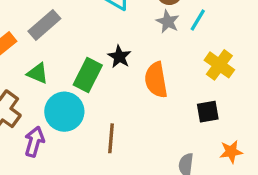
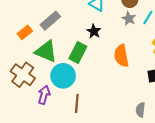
black star: (119, 57) -> (94, 31), moved
green triangle: (38, 73) -> (46, 51), size x1.6
brown line: (111, 138) -> (77, 103), moved

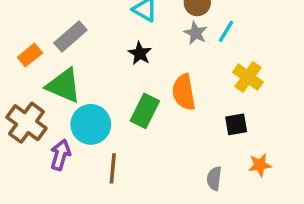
green rectangle: (78, 52) -> (145, 111), moved

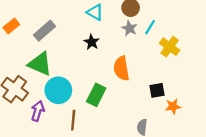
orange rectangle: (30, 55) -> (11, 26), moved
yellow cross: (248, 77) -> (170, 47), moved
green rectangle: (145, 111) -> (96, 95), moved
orange star: (260, 165) -> (173, 106), moved

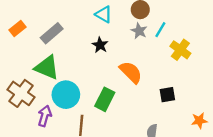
orange semicircle: (121, 68) -> (131, 72), turned 145
orange star: (173, 106) -> (199, 121), moved

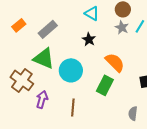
cyan circle: (66, 95) -> (71, 70), moved
green rectangle: (105, 99) -> (105, 85), moved

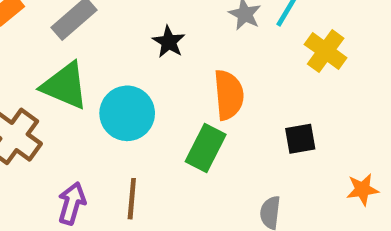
orange semicircle: (115, 62) -> (229, 95), turned 40
purple arrow: (42, 99) -> (72, 203), moved

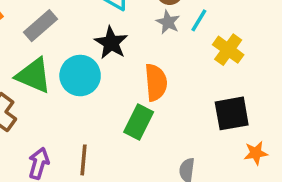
black star: (169, 42) -> (111, 43), size x1.4
cyan circle: (127, 113) -> (80, 76), moved
black square: (300, 139) -> (232, 113), moved, size x1.5

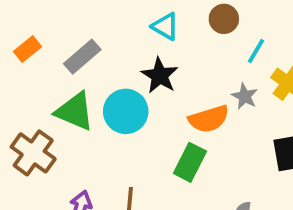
gray star: (168, 22) -> (245, 96), moved
orange semicircle: (156, 82) -> (209, 119), turned 78

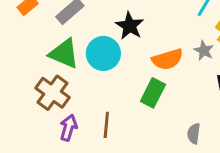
gray star: (245, 96) -> (204, 51), moved
brown cross: (33, 153) -> (52, 93), moved

